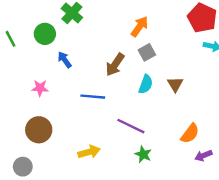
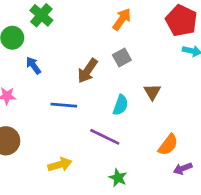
orange arrow: (140, 27) -> (122, 19), moved
cyan semicircle: (146, 84) -> (121, 105), moved
green star: (143, 154) -> (118, 178), moved

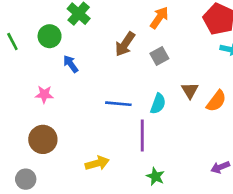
brown arrow: (88, 71) -> (125, 44), moved
blue line: (64, 105) -> (118, 104), moved
purple line: (105, 137) -> (142, 135), turned 64
orange semicircle: (168, 145) -> (216, 101), moved

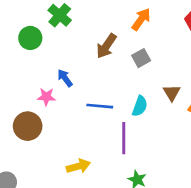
blue arrow: (71, 64) -> (65, 78), moved
pink star: (44, 94) -> (46, 97), moved
brown circle: (43, 139) -> (28, 126), moved

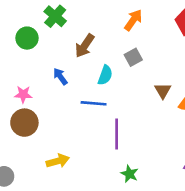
brown arrow: (106, 46) -> (85, 46), moved
pink star: (46, 97) -> (23, 94), moved
cyan semicircle: (140, 106) -> (105, 75), moved
yellow arrow: (78, 166) -> (58, 161), moved

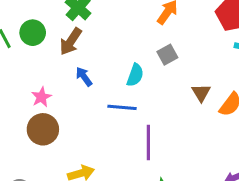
green circle: (27, 38) -> (33, 33), moved
brown arrow: (85, 46) -> (71, 41), moved
pink star: (23, 94) -> (41, 97), turned -30

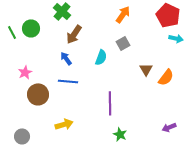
brown arrow: (71, 41) -> (74, 34), moved
pink star: (41, 97) -> (25, 72), moved
blue line: (122, 107) -> (68, 81), moved

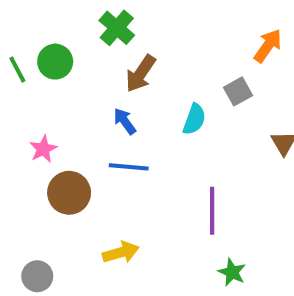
orange arrow: (123, 14) -> (268, 46), moved

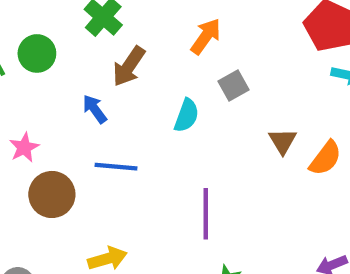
orange arrow: (268, 46) -> (206, 36), moved
blue arrow: (125, 121) -> (95, 109), moved

